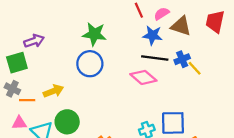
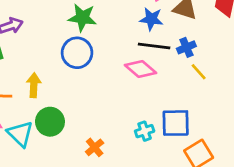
yellow line: (195, 68) -> (199, 72), moved
yellow arrow: (53, 91) -> (34, 85), turned -66

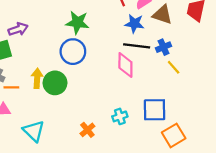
pink diamond: (141, 69) -> (125, 65), turned 50
green circle: (50, 122) -> (55, 83), moved
cyan cross: (145, 131) -> (120, 116), moved
cyan triangle: (20, 134) -> (34, 131), moved

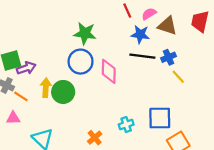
purple arrow: (18, 29) -> (26, 68), moved
pink diamond: (125, 65) -> (109, 71), moved
orange line: (11, 87) -> (21, 96), turned 32

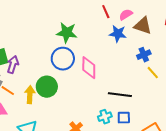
black line: (142, 56) -> (120, 95), moved
purple arrow: (26, 68) -> (13, 65), turned -54
yellow arrow: (46, 88) -> (30, 95), moved
blue square: (160, 118) -> (124, 118), moved, size x0.6

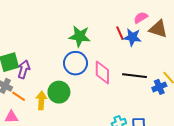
red line: (106, 12) -> (120, 33), moved
blue cross: (144, 55) -> (159, 87), moved
black line: (120, 95) -> (134, 76), moved

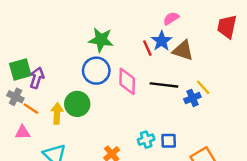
brown triangle: (158, 29) -> (183, 50), moved
red line: (120, 33) -> (147, 48), moved
blue star: (132, 37) -> (162, 41), turned 30

